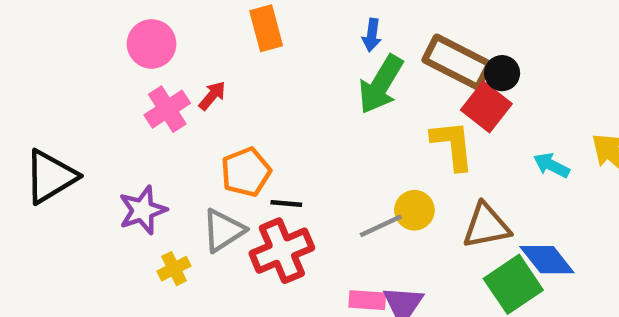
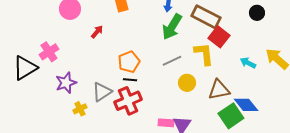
black circle: (502, 73) -> (257, 13), moved
pink cross: (167, 109) -> (49, 52), moved
orange pentagon: (246, 172) -> (129, 62), moved
gray line: (381, 226) -> (172, 61), moved

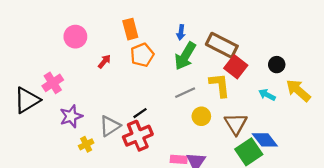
black circle: (257, 13) -> (277, 65), moved
orange pentagon: (129, 62) -> (142, 55), moved
black line: (130, 80) -> (140, 113), turned -40
brown triangle: (219, 90) -> (236, 124), turned -50

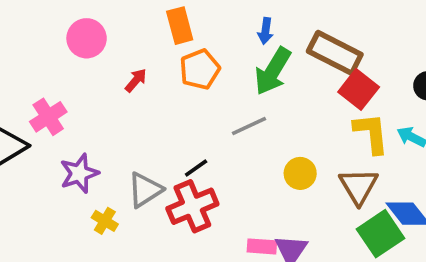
yellow L-shape: (220, 85) -> (371, 133), moved
gray line: (185, 93) -> (249, 126), moved
yellow cross: (86, 144) -> (105, 221), turned -32

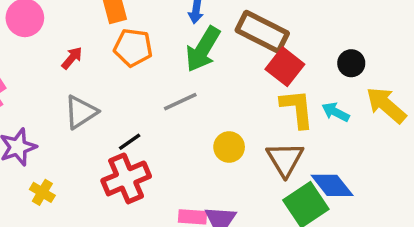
orange pentagon: (200, 69) -> (133, 48), turned 30
gray triangle: (145, 190) -> (81, 112), moved

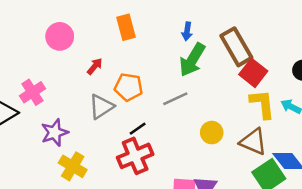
brown rectangle: (262, 32) -> (236, 47), turned 33
orange pentagon: (133, 48) -> (129, 87), moved
brown triangle: (285, 159) -> (253, 142), turned -36
yellow cross: (42, 192) -> (73, 166), size x1.5

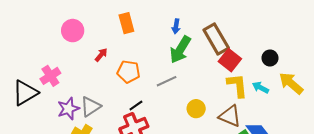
gray triangle: (101, 107) -> (91, 107), moved

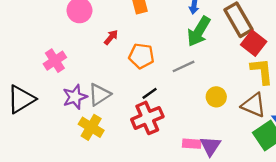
black triangle: (25, 93) -> (21, 99), moved

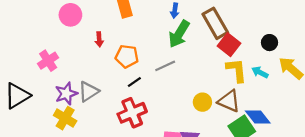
red arrow: (111, 37) -> (99, 39), turned 136
black line: (150, 93) -> (134, 82), moved
yellow circle: (216, 97) -> (202, 102), moved
yellow cross: (91, 127) -> (65, 118), moved

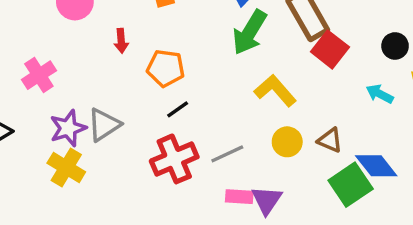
gray line: (165, 66) -> (227, 154), moved
yellow L-shape: (236, 70) -> (275, 90), moved, turned -35
brown triangle: (229, 101) -> (330, 140), size x0.7

